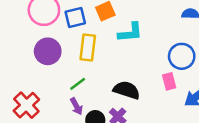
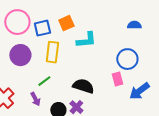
purple arrow: (76, 106) -> (35, 99), moved

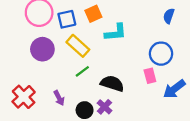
blue semicircle: (134, 25) -> (169, 16), turned -72
yellow rectangle: (52, 52) -> (78, 46), turned -55
green line: (44, 81) -> (82, 71), moved

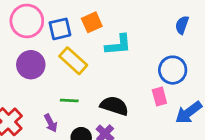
green line: (82, 71) -> (69, 101), moved, turned 40

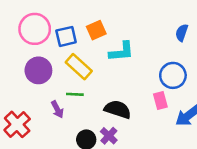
green line: (69, 101) -> (75, 94), moved
purple arrow: (51, 123) -> (57, 109), moved

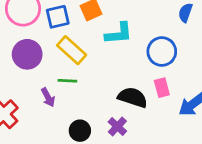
blue circle: (173, 75) -> (162, 52), moved
black semicircle: (118, 109) -> (133, 97), moved
purple cross: (109, 136) -> (117, 126), moved

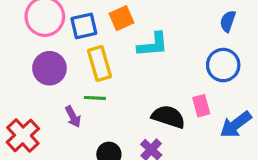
yellow rectangle: (72, 50) -> (100, 63), turned 32
blue circle: (162, 52) -> (223, 65), moved

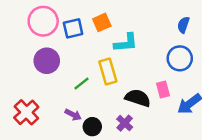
yellow rectangle: (100, 63) -> (108, 72), moved
green line: (95, 98) -> (81, 84), turned -42
purple arrow: (73, 117) -> (73, 115), moved, turned -35

